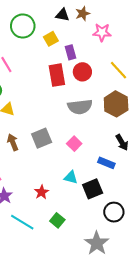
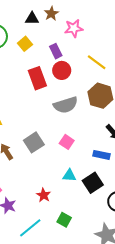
purple rectangle: (70, 52) -> (56, 51), moved
cyan line: (22, 222) -> (30, 228), turned -60

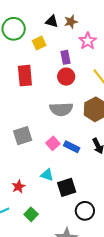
pink star: (74, 28) -> (88, 41), turned 30
red rectangle: (37, 78) -> (25, 76), moved
blue rectangle: (101, 155) -> (72, 147), moved

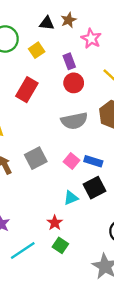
red rectangle: (25, 76) -> (27, 90), turned 45
cyan triangle: (47, 175) -> (71, 198), turned -32
red star: (18, 187) -> (55, 223), moved
black square: (67, 187) -> (95, 188), moved

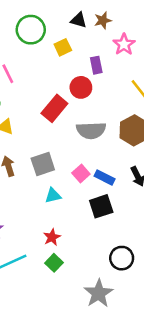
red circle: (74, 83) -> (81, 87), moved
red rectangle: (27, 90) -> (54, 108), moved
cyan triangle: (71, 198) -> (53, 196), moved

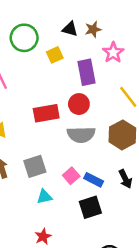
purple rectangle: (96, 65) -> (87, 72), size x1.5
red circle: (81, 87) -> (79, 104), moved
red rectangle: (54, 108) -> (46, 113), turned 40

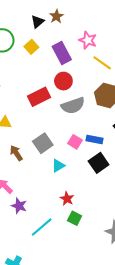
black triangle: (70, 29) -> (38, 22), turned -40
pink star: (113, 53) -> (88, 40), moved

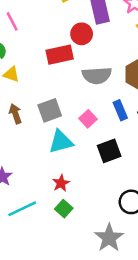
red circle: (63, 81) -> (82, 34), moved
blue rectangle: (94, 139) -> (120, 110), moved, turned 42
cyan triangle: (58, 166) -> (61, 142), size x1.5

